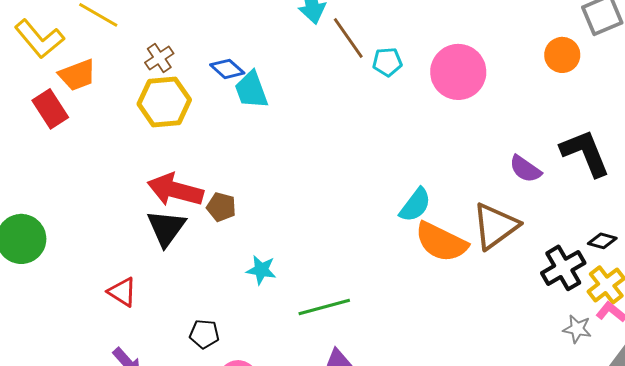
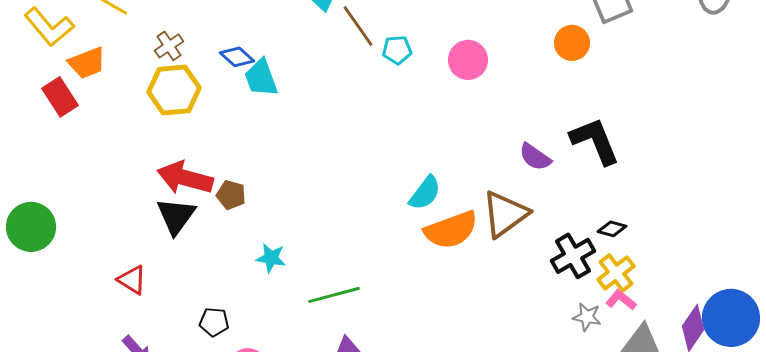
pink circle: (458, 72) -> (468, 60), size x0.7
orange semicircle: (441, 242) -> (451, 230), turned -46

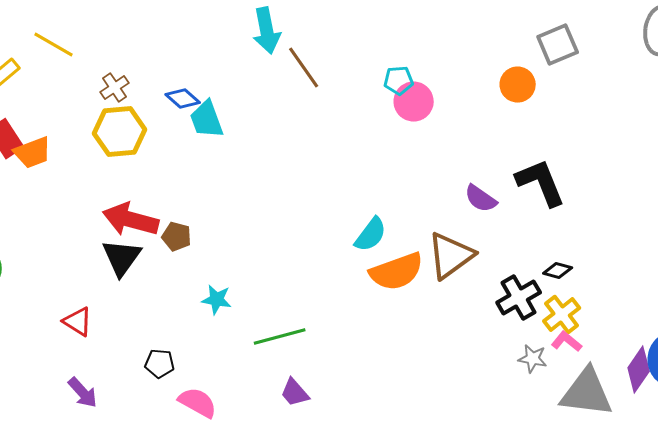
cyan pentagon: (397, 50) -> (399, 81), moved
orange trapezoid: (87, 63) -> (33, 153), moved

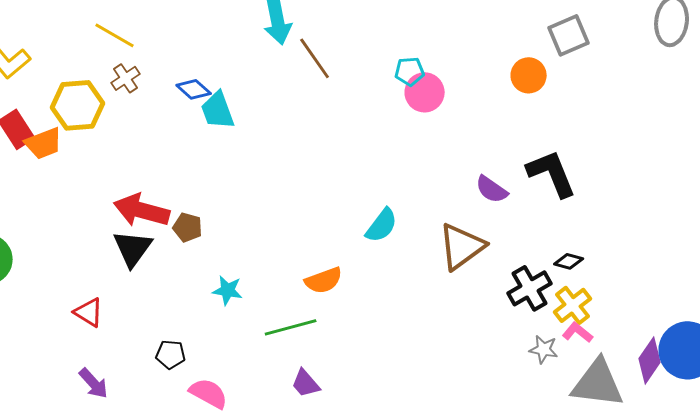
yellow line: (54, 45) -> (115, 35), moved
yellow hexagon: (120, 132) -> (78, 105), moved
orange semicircle: (397, 272) -> (324, 280), moved, size x0.7

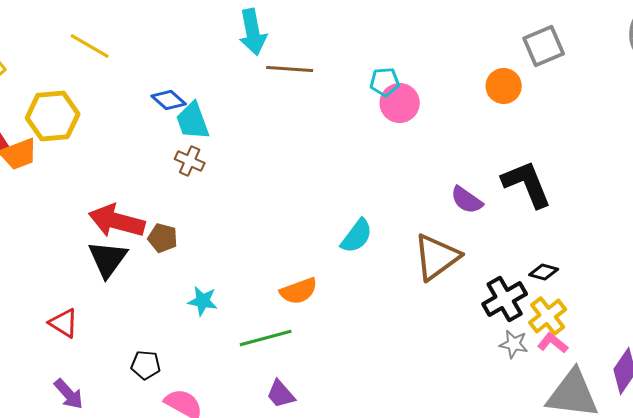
brown line: (315, 58) -> (290, 69), turned -51
brown cross: (126, 78) -> (190, 161), moved, turned -32
gray star: (544, 349) -> (514, 344), moved

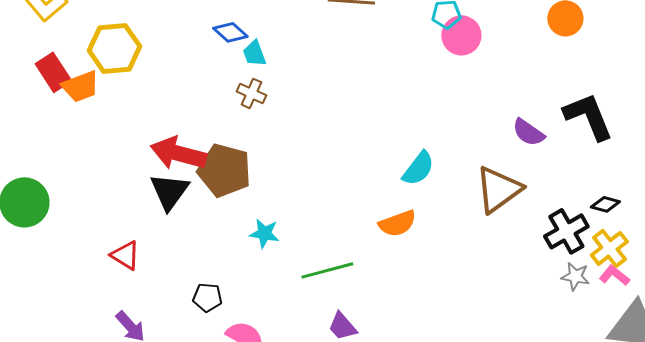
cyan trapezoid: (193, 121) -> (254, 53), size x0.7
brown pentagon: (163, 238) -> (224, 170), size x1.8
orange semicircle: (299, 291) -> (397, 223), moved

